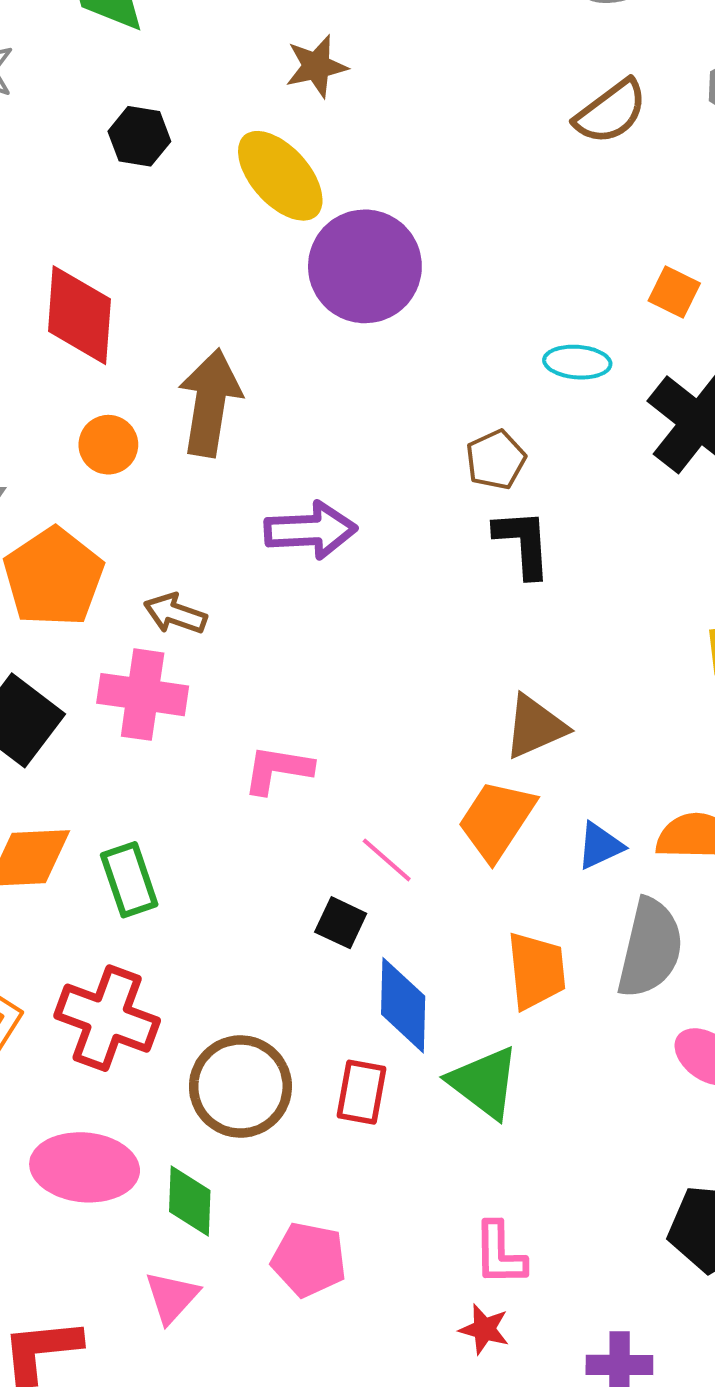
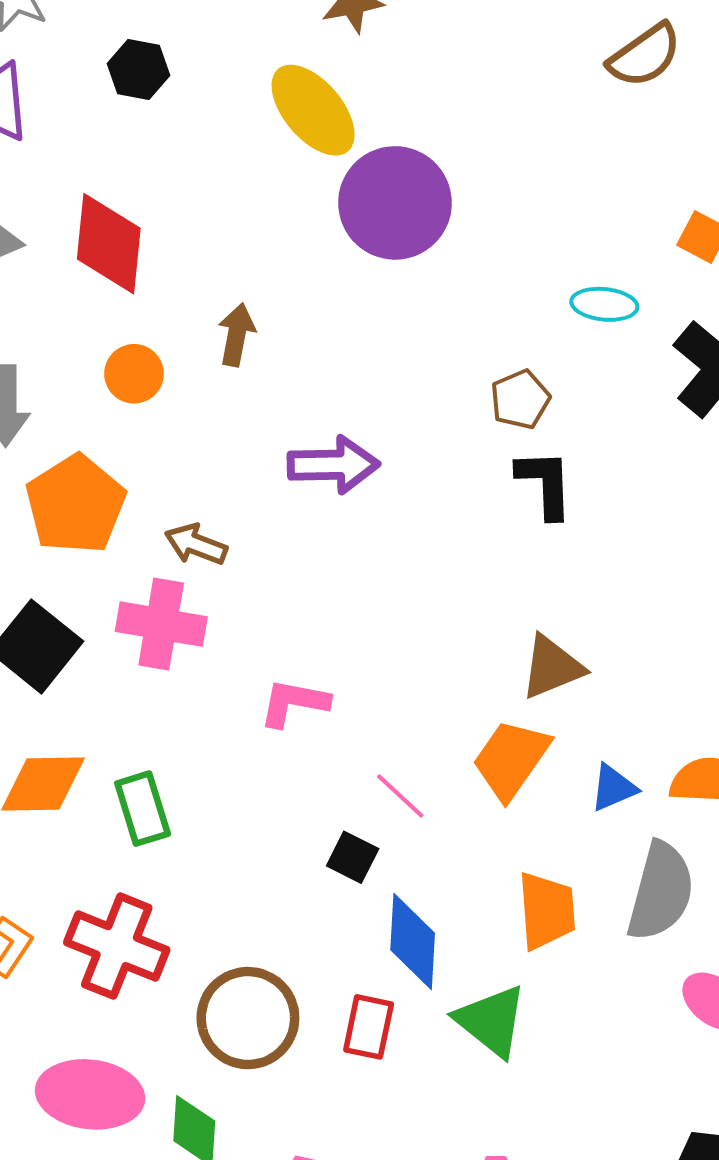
black hexagon: (139, 136) -> (139, 70), moved
brown arrow: (210, 403) -> (237, 335), size x0.6

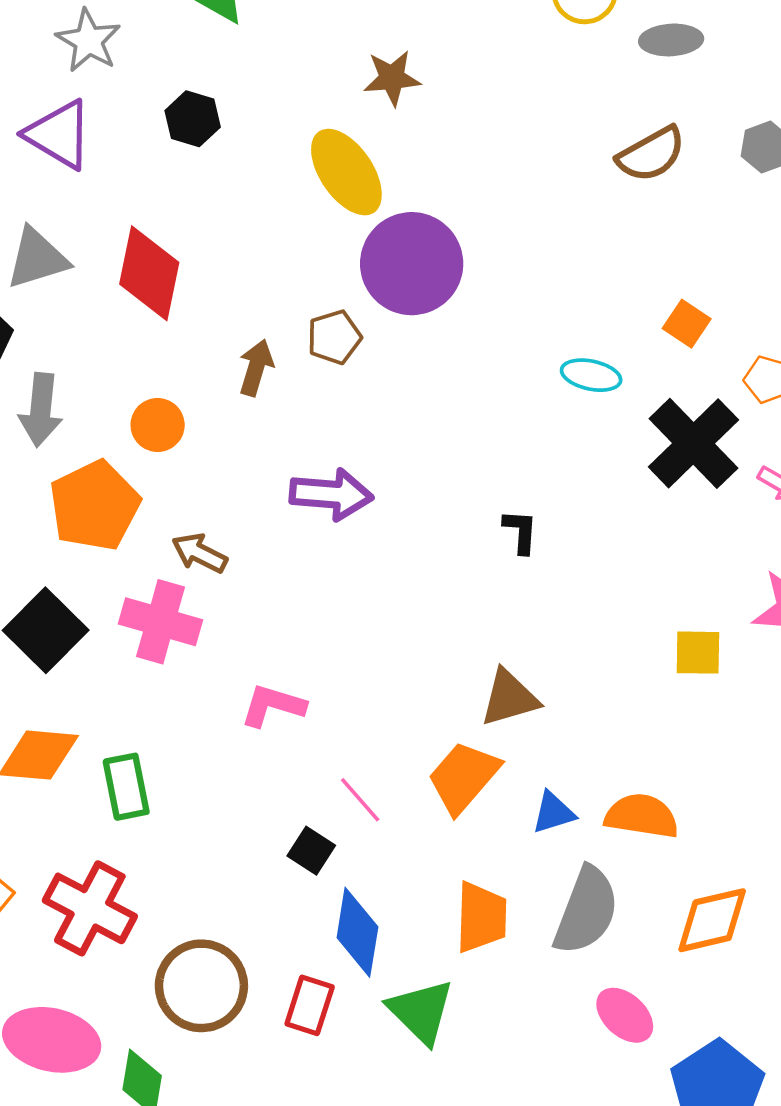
orange circle: (134, 374) -> (158, 425), moved
brown pentagon: (520, 399) -> (334, 337), moved
black L-shape: (545, 484) -> (520, 531), size x0.7

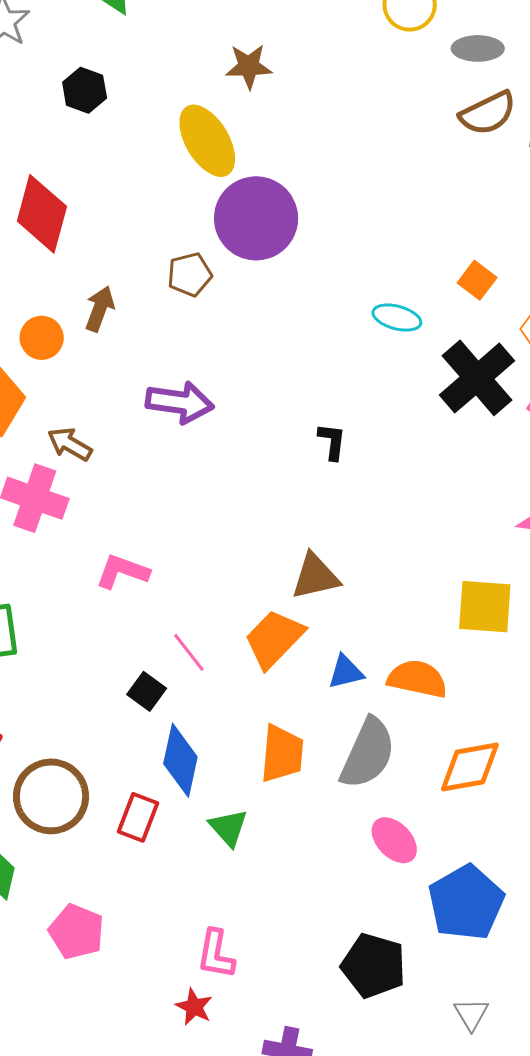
brown semicircle: (651, 154) -> (488, 113), moved
brown arrow: (256, 368) -> (100, 309), moved
yellow square: (698, 653) -> (485, 607), moved, size x1.4
green triangle: (421, 1011) -> (229, 828), size x0.7

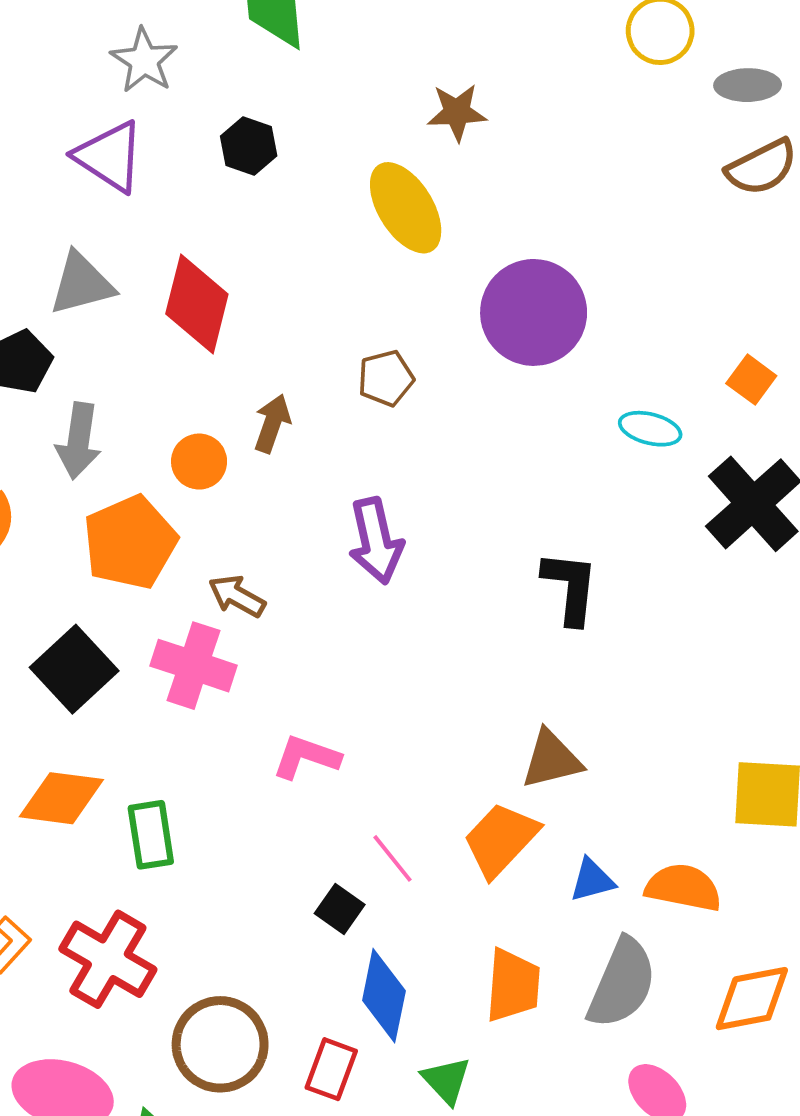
purple circle: (256, 218) -> (534, 312), moved
purple arrow: (180, 402) -> (376, 541), turned 70
black L-shape: (332, 441) -> (570, 588), size x1.6

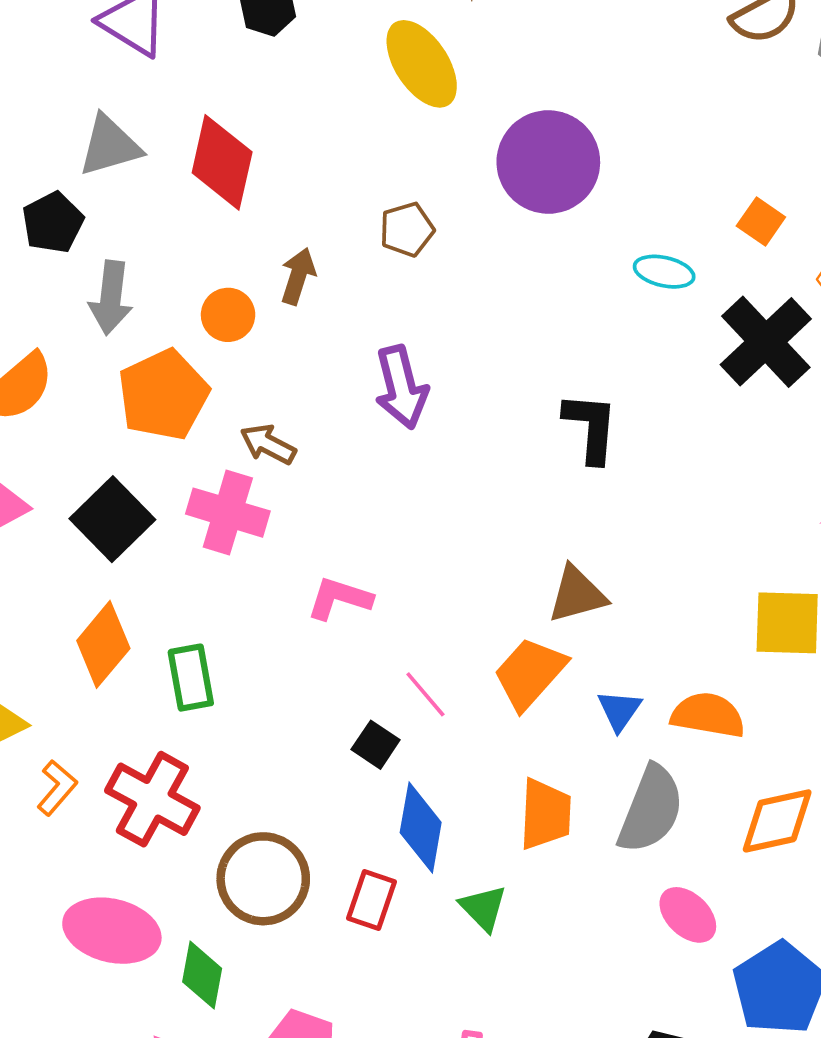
orange diamond: (61, 798) -> (103, 644), turned -56
blue triangle: (592, 880) -> (619, 710), turned -39

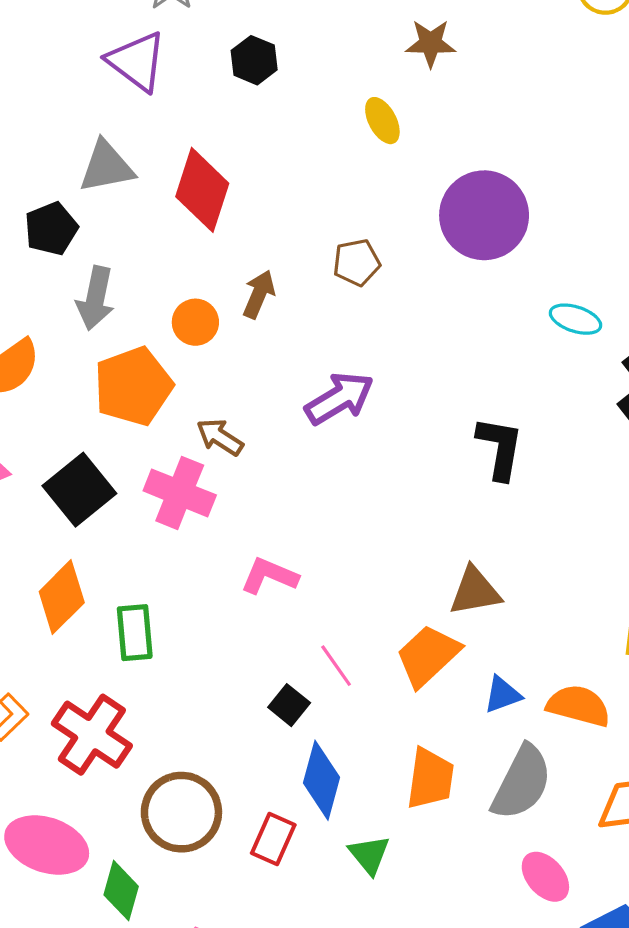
yellow ellipse: (422, 64) -> (382, 121), size x0.6
purple arrow: (401, 387) -> (339, 398), turned -112
blue triangle: (619, 710) -> (502, 695), turned 30

